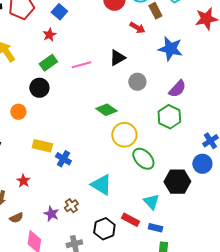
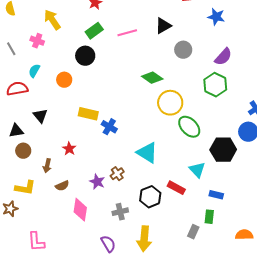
blue star: (170, 49) -> (216, 17), size x0.7
blue rectangle: (155, 228) -> (216, 195), moved

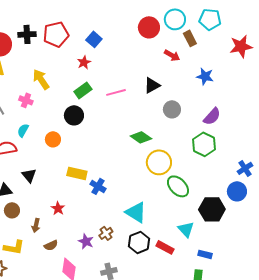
black hexagon: (150, 197) -> (139, 242), moved

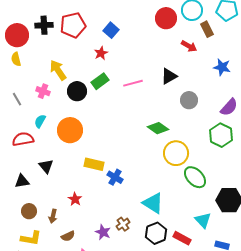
black circle: (74, 115) -> (77, 91), moved
orange circle: (53, 139) -> (70, 130), size x1.6
brown circle: (12, 210) -> (29, 211), moved

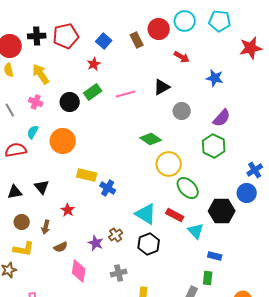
brown rectangle: (207, 29) -> (137, 40), moved
yellow arrow: (58, 70) -> (41, 74), moved
black triangle: (46, 166) -> (42, 187), moved
red rectangle: (182, 238) -> (175, 215), moved

